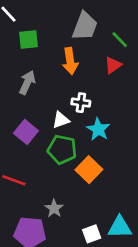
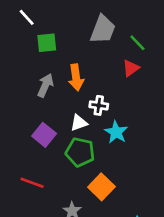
orange arrow: (70, 61) -> (76, 77), moved
orange square: (89, 170) -> (101, 187), moved

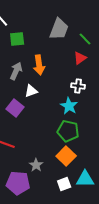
white cross: (99, 105) -> (78, 86), moved
white triangle: (79, 123) -> (31, 91), moved
green pentagon: (80, 152) -> (68, 131), moved
orange square: (101, 187) -> (66, 156), moved

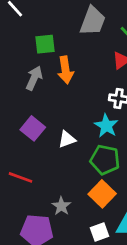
green square: (17, 39) -> (45, 44), moved
white triangle: (31, 91) -> (67, 139), moved

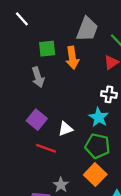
orange arrow: (65, 70) -> (72, 58), moved
gray arrow: (34, 78) -> (38, 77), turned 138
red line: (21, 177) -> (46, 148), moved

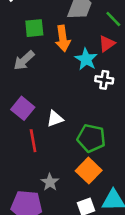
gray arrow: (38, 77) -> (24, 60), turned 66
cyan star: (99, 117) -> (86, 59), moved
red line: (46, 148) -> (33, 141), turned 60

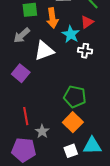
white triangle: (55, 119) -> (44, 51), moved, size x1.5
red line: (33, 141) -> (26, 116), moved

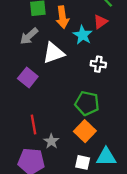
white cross: (85, 51) -> (98, 64), moved
white square: (71, 151) -> (83, 162), turned 32

